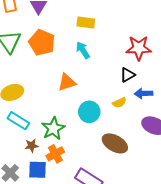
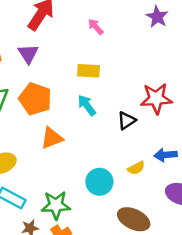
black triangle: (127, 75) -> (127, 120), moved
orange triangle: (67, 82) -> (52, 138), moved
green star: (53, 128) -> (56, 205), turned 30

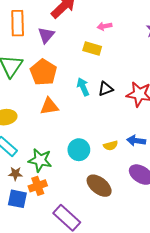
pink arrow: (96, 27) -> (104, 26), turned -72
yellow rectangle: (88, 71) -> (92, 49), moved
black triangle: (127, 120) -> (106, 89), moved

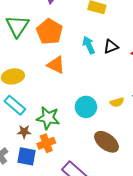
orange triangle: (49, 106) -> (56, 65), turned 36

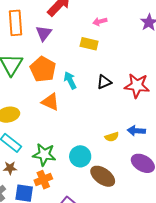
cyan arrow: (89, 45) -> (70, 80), moved
cyan circle: (86, 107) -> (80, 156), moved
brown star: (24, 132) -> (10, 168), moved

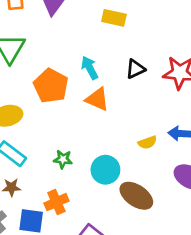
orange pentagon: (43, 69) -> (51, 86), moved
orange triangle: (50, 102) -> (97, 99), moved
green star: (44, 155) -> (63, 159), moved, size x0.6

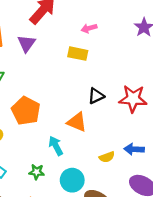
cyan arrow: (90, 68) -> (56, 146), moved
orange triangle: (97, 99) -> (77, 122), moved

